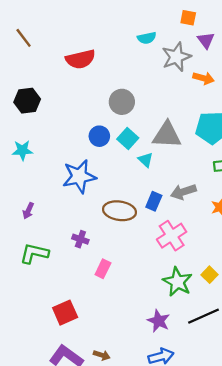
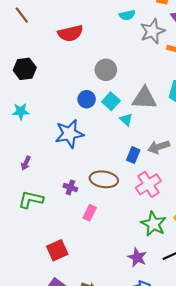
brown ellipse: (119, 211) -> (104, 179), moved

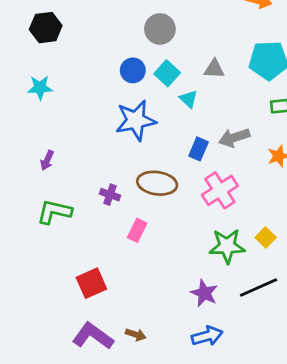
gray triangle: (144, 98) -> (214, 69), size x0.6
blue star: (69, 134) -> (136, 120), moved
green star: (154, 224) -> (227, 246), turned -30

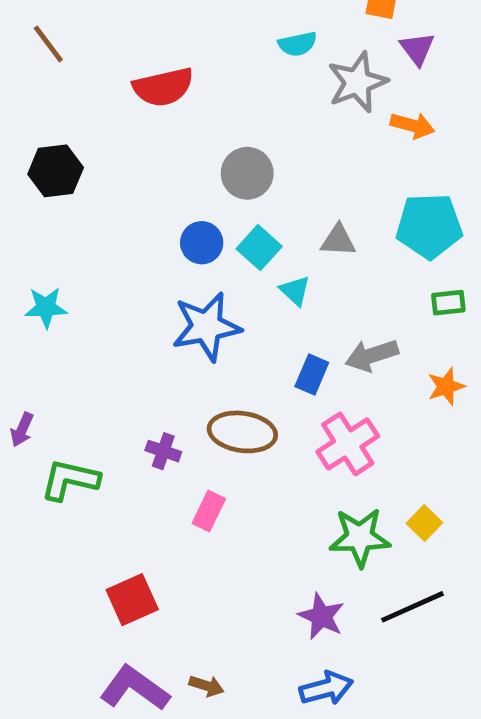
cyan star: (40, 88) -> (46, 307), moved
purple arrow: (47, 160) -> (22, 430), moved

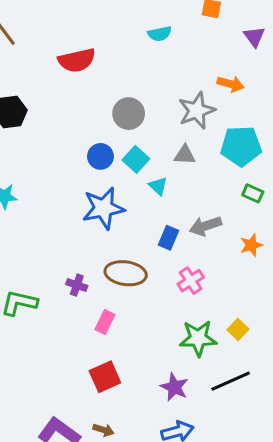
purple triangle: (417, 49) -> (254, 37), moved
gray star: (357, 82) -> (197, 111), moved
green rectangle: (448, 303) -> (253, 193), turned 30
pink cross: (348, 444) -> (191, 281), size x0.7
red square: (132, 600) -> (105, 377), moved

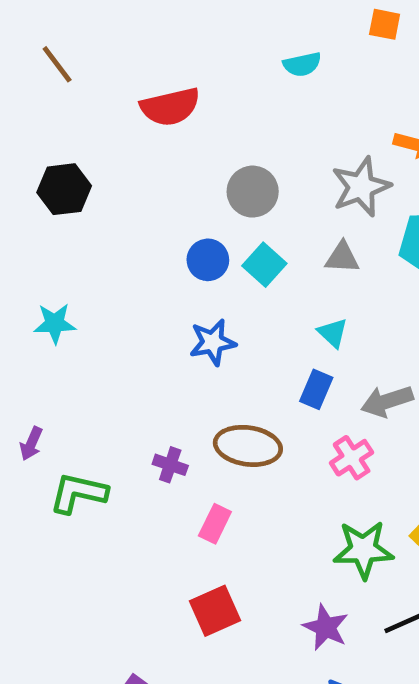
cyan triangle: (158, 186) -> (333, 333), moved
blue star: (103, 208) -> (213, 342), size x0.7
gray arrow: (205, 226) -> (387, 401), moved

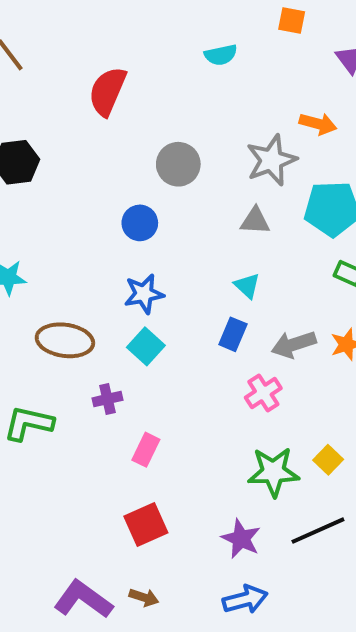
red semicircle: (170, 107) -> (107, 91), turned 126
cyan square: (264, 265) -> (146, 346), moved
brown ellipse: (248, 446) -> (65, 340), moved
purple cross: (170, 465) -> (107, 399), turned -32

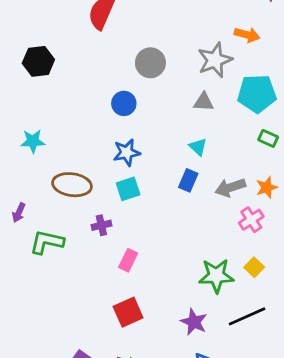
cyan square: (146, 346) -> (128, 189), turned 30
pink cross: (263, 393) -> (251, 220), moved

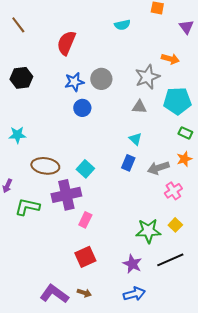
blue star: (127, 152) -> (74, 82), moved
orange star: (267, 187) -> (184, 159), moved
cyan square: (128, 189) -> (85, 169), turned -30
purple cross: (101, 225) -> (66, 195), size x2.0

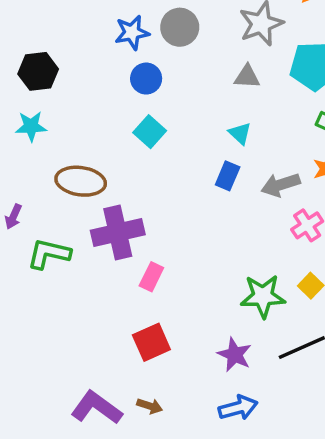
black hexagon: (21, 78) -> (38, 71), moved
cyan square: (85, 169) -> (150, 132), moved

